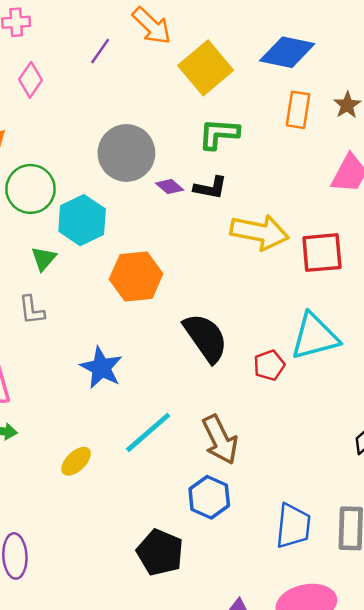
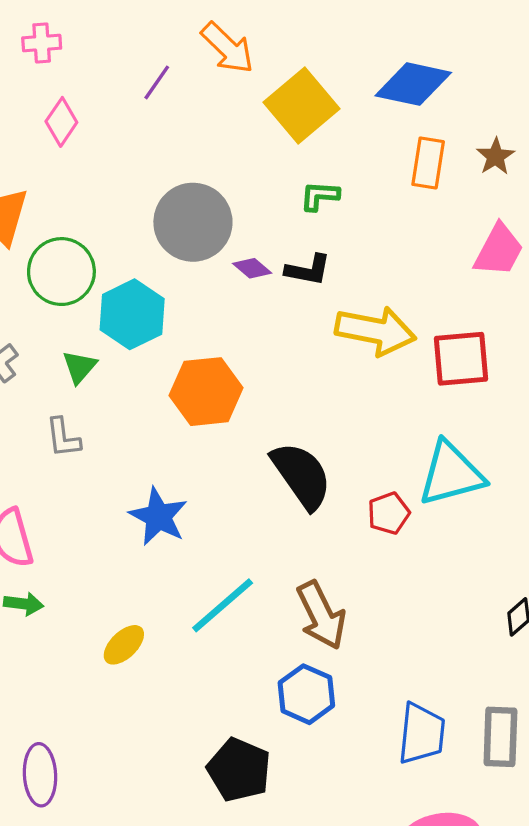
green L-shape: (219, 134) -> (320, 196), size x0.7

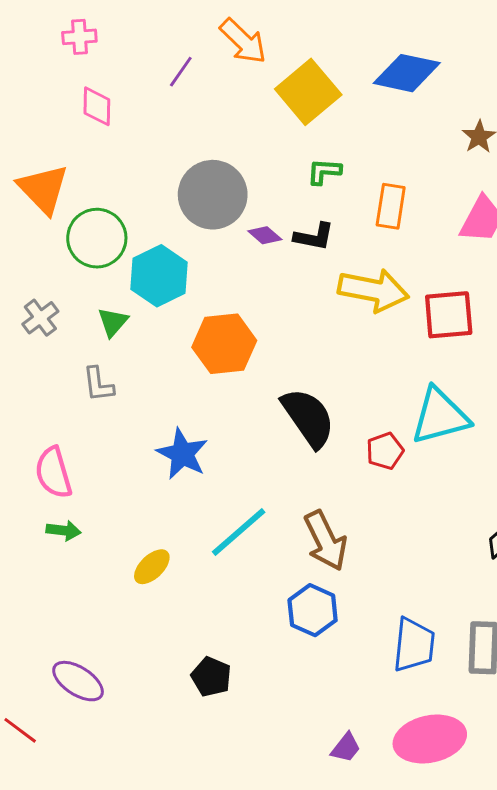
pink diamond: (61, 122) -> (97, 106), turned -33
orange rectangle: (428, 163) -> (391, 206), moved
black pentagon: (239, 770) -> (211, 677), moved, size x0.7
purple ellipse: (40, 775) -> (78, 681), turned -54

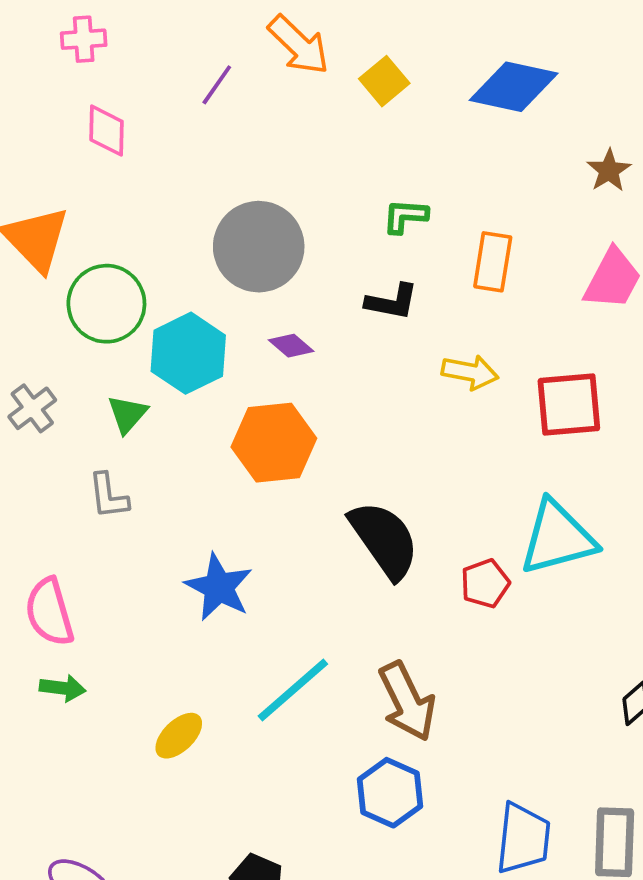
yellow square: (308, 92) -> (384, 81), moved, size x0.6
purple diamond: (265, 235) -> (291, 346), moved
yellow arrow: (373, 290) -> (470, 372), size x0.6

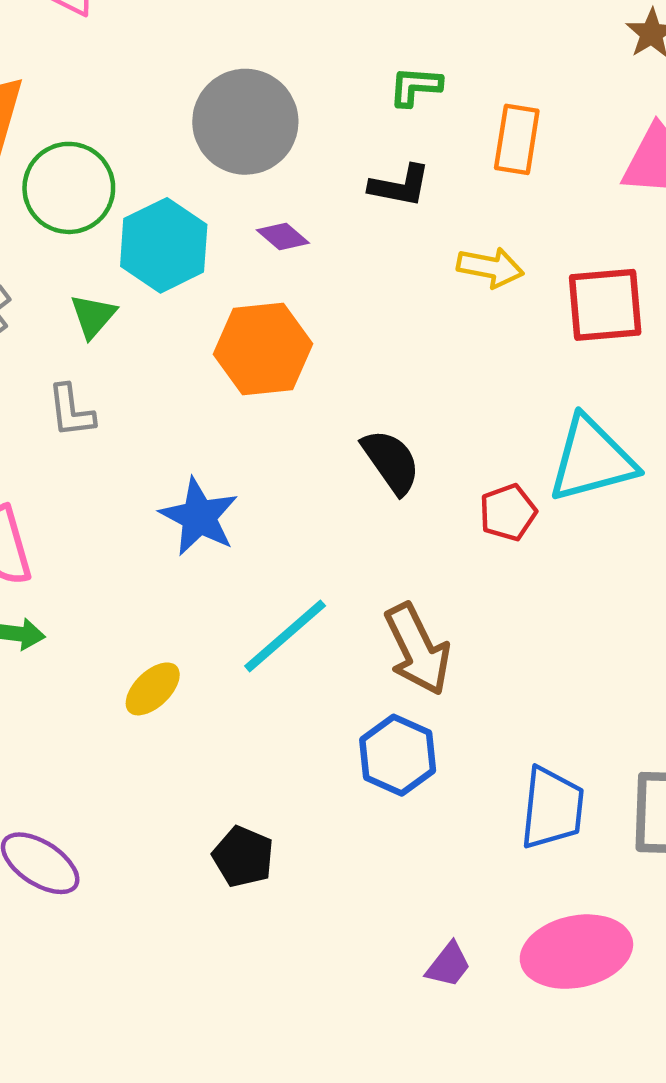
black semicircle: (384, 540) -> (391, 462), size x0.7

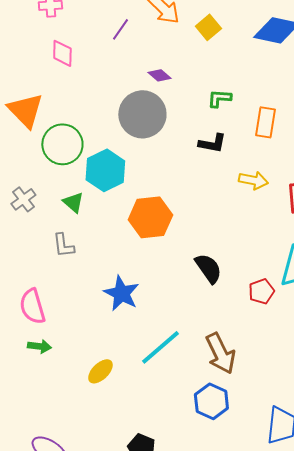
purple diamond: (283, 236) -> (159, 75), moved
green triangle: (93, 316) -> (73, 202), turned -30

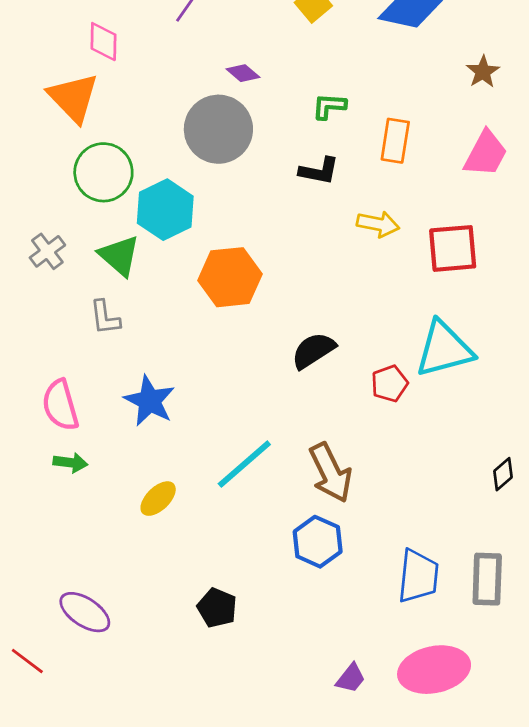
orange triangle: (25, 110) -> (73, 98), moved
green triangle: (73, 202) -> (119, 256), size x1.4
black semicircle: (208, 268) -> (313, 351), turned -88
blue star: (121, 293) -> (149, 401), moved

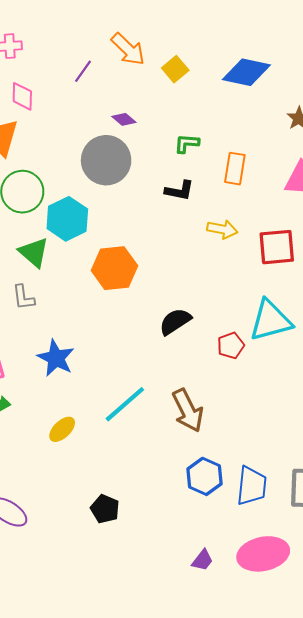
blue hexagon: (318, 542) -> (205, 476), moved

